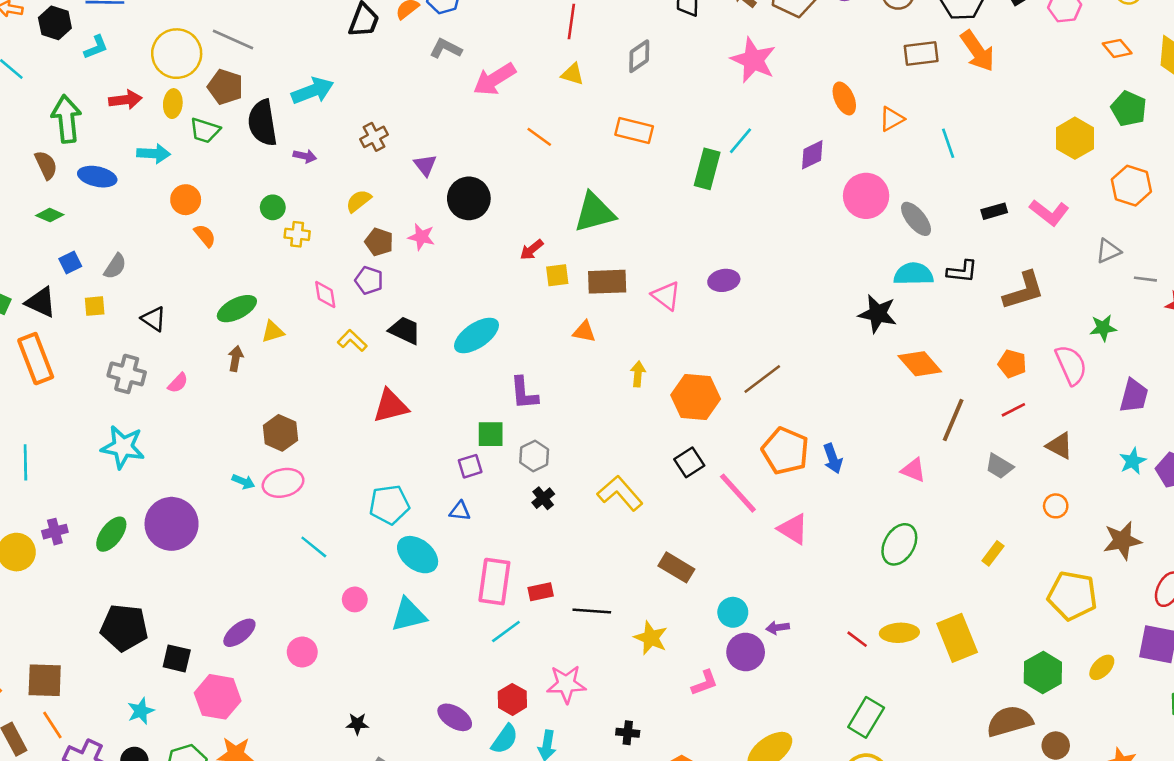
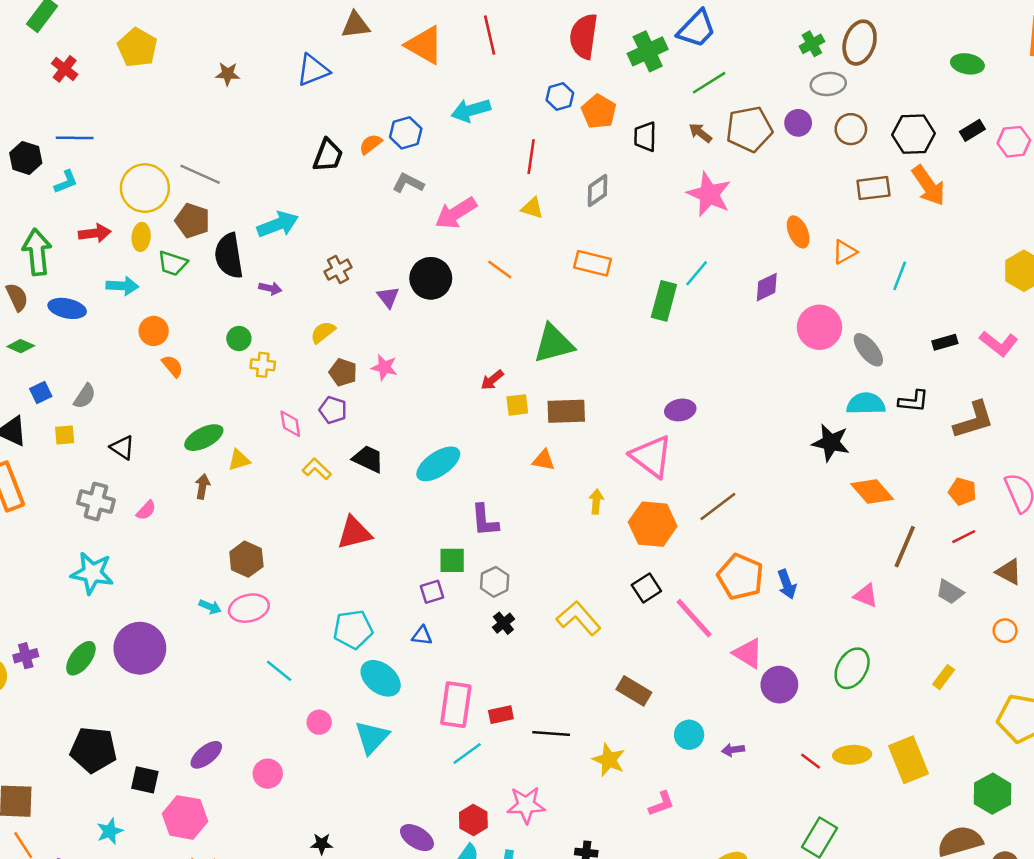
cyan line: (948, 143) -> (900, 276), turned 40
black circle: (469, 198) -> (431, 278), moved
pink triangle: (666, 296) -> (651, 456), moved, size x1.5
cyan triangle: (409, 615) -> (372, 737), turned -33
purple circle: (746, 652) -> (779, 685), moved

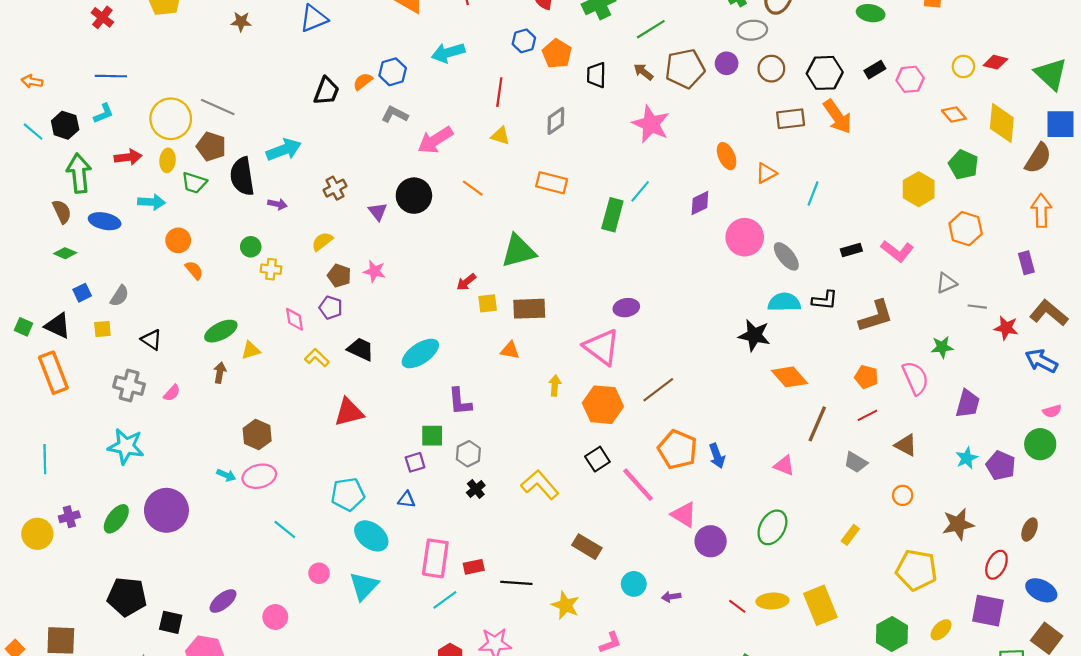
black hexagon: (26, 158) -> (65, 125), moved

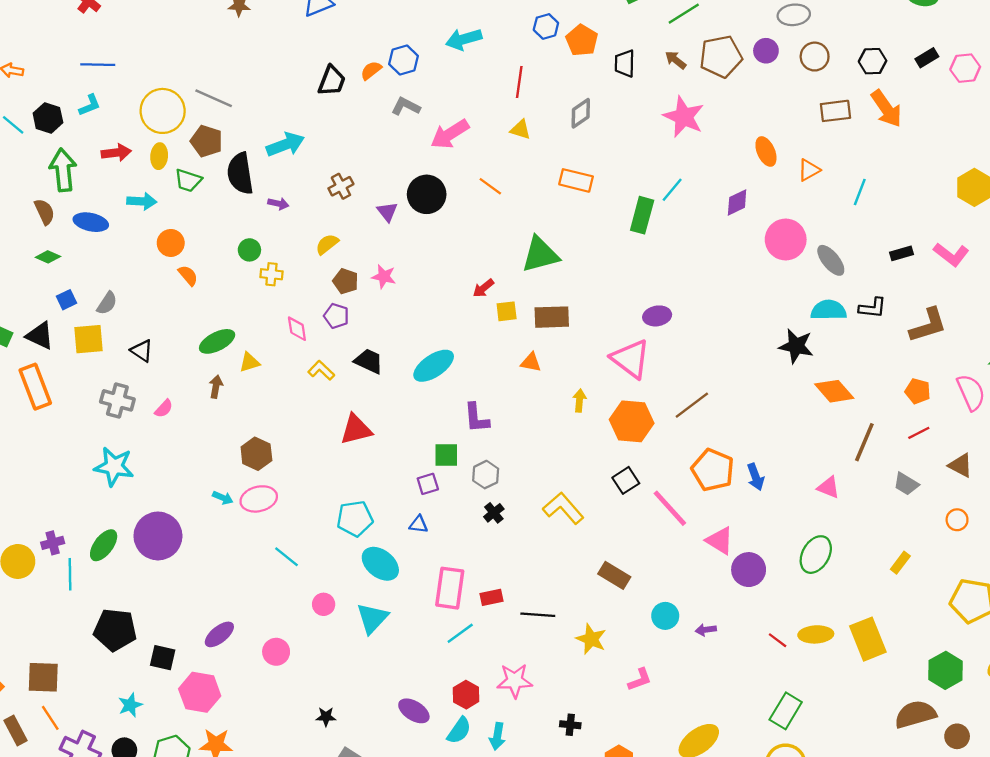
black hexagon: (825, 73) -> (873, 61), size x0.7
yellow square: (102, 329) -> (88, 339), size x1.6
cyan line: (45, 459) -> (70, 574), moved

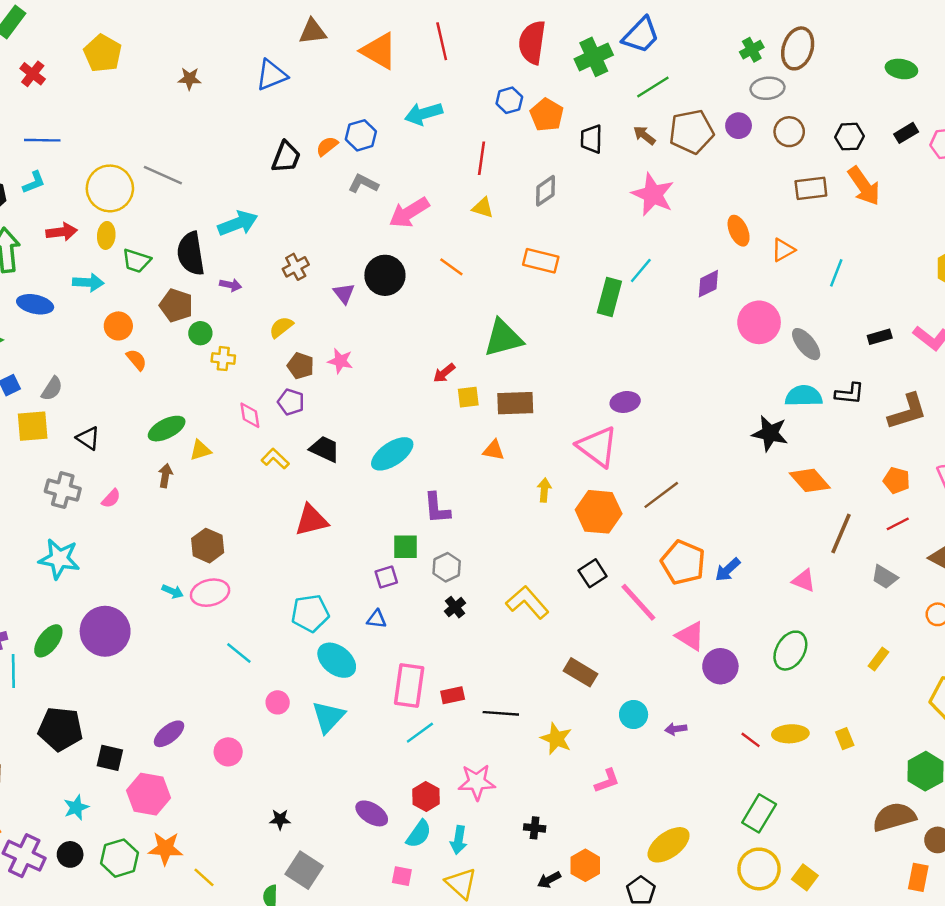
brown pentagon: (207, 141) -> (176, 305), moved
blue arrow: (756, 477) -> (728, 570), turned 68
yellow rectangle: (868, 639) -> (845, 739), size x0.5

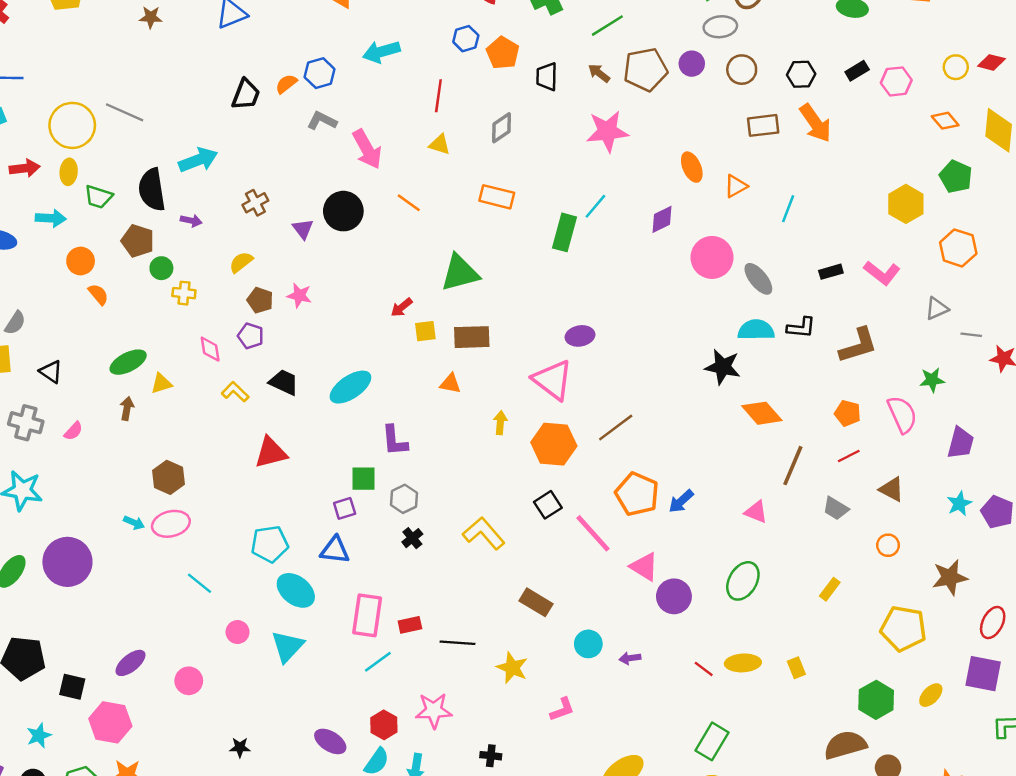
pink star: (653, 194) -> (607, 131), turned -30
pink arrow: (409, 213) -> (367, 149), turned -87
blue triangle: (377, 619) -> (335, 550), size x1.5

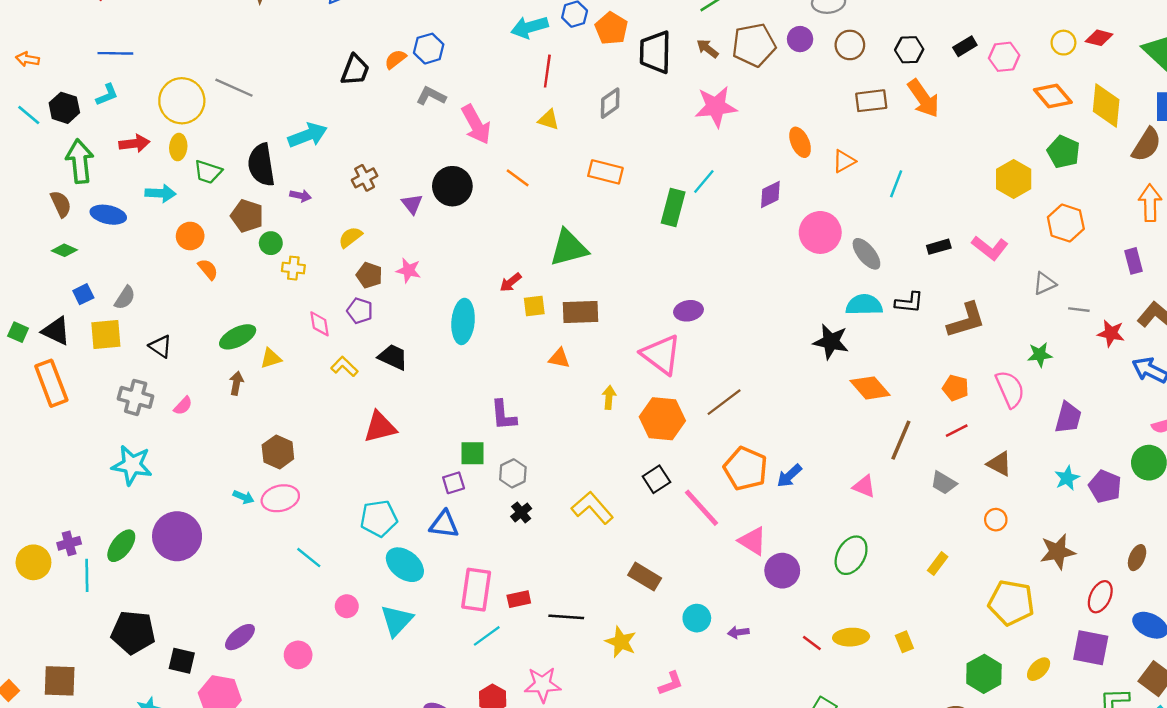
cyan arrow: (381, 52) -> (529, 27), moved
black trapezoid: (547, 77) -> (655, 52), size x1.5
orange diamond: (945, 121) -> (1053, 96), size x1.4
cyan ellipse: (350, 387) -> (463, 321), moved, turned -51

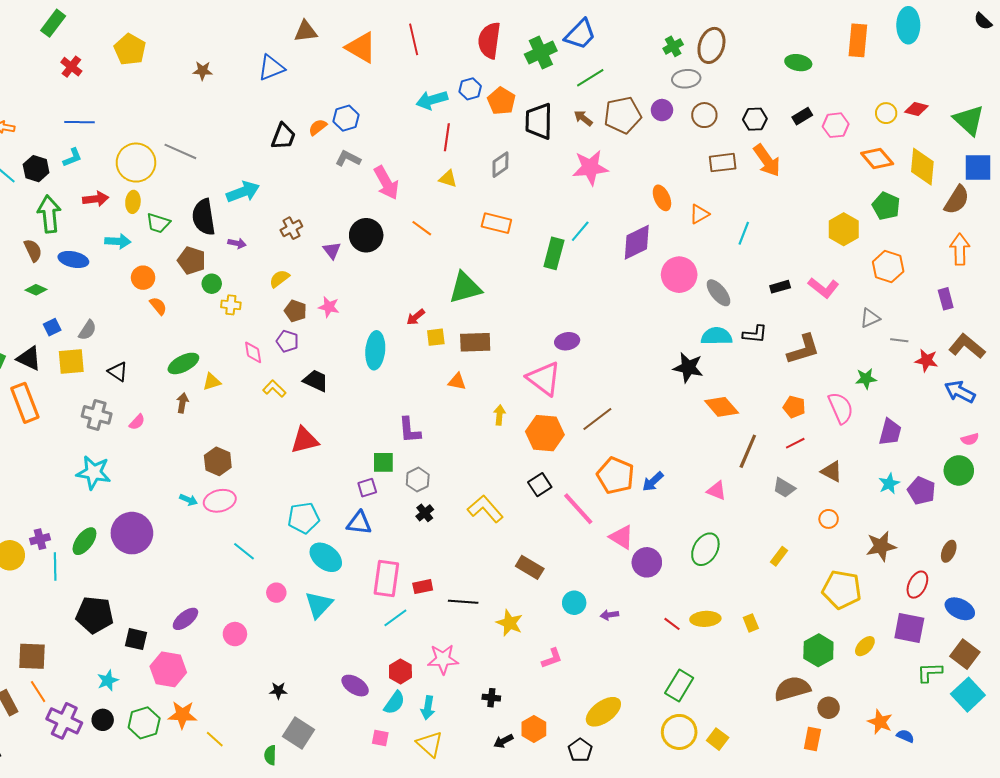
purple diamond: (770, 194) -> (637, 242), size x1.5

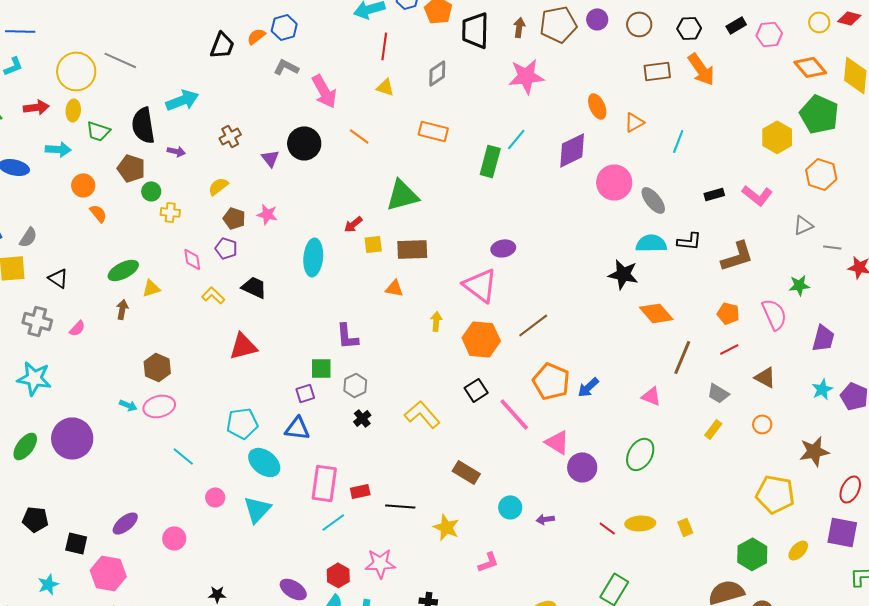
brown arrow: (583, 118) -> (519, 27), turned 60
green pentagon: (886, 206) -> (819, 114), size x1.4
yellow rectangle: (779, 556) -> (713, 429), moved
black pentagon: (95, 615) -> (35, 519), size x0.7

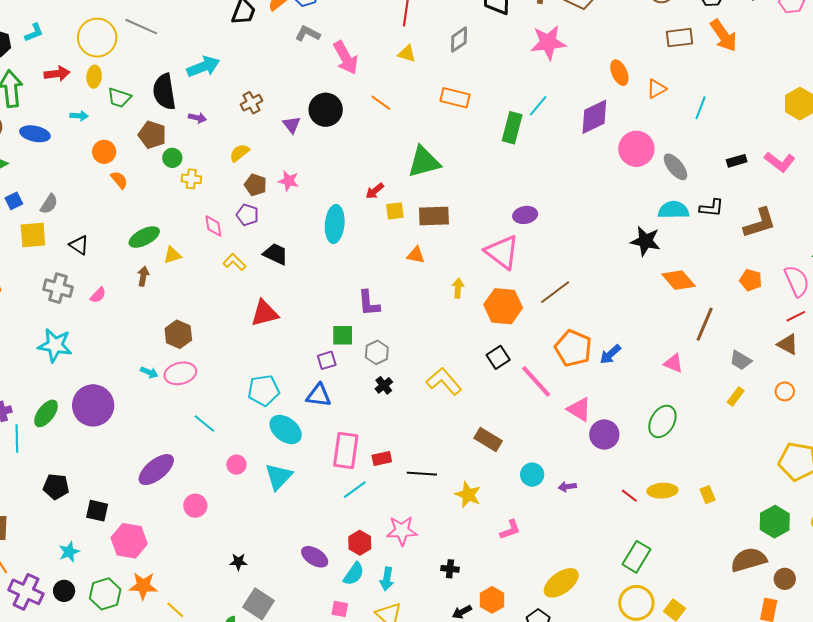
cyan arrow: (58, 149) -> (79, 116), size x0.7
red line: (729, 349) -> (796, 316), moved
purple ellipse: (125, 523) -> (156, 470), moved, size x1.4

